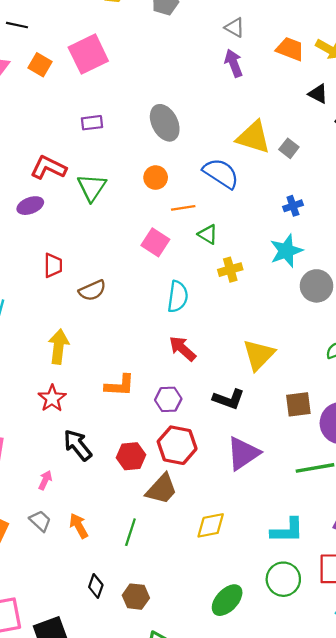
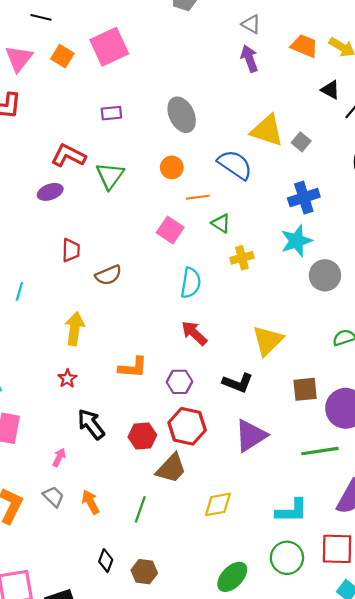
blue cross: (293, 206) -> (304, 198), size x1.6
red star: (52, 398) -> (67, 378), size x0.7

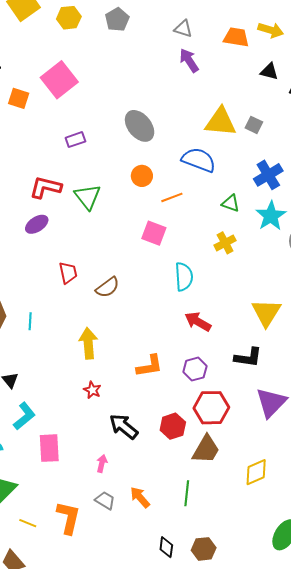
green triangle: (221, 223) -> (231, 203), moved

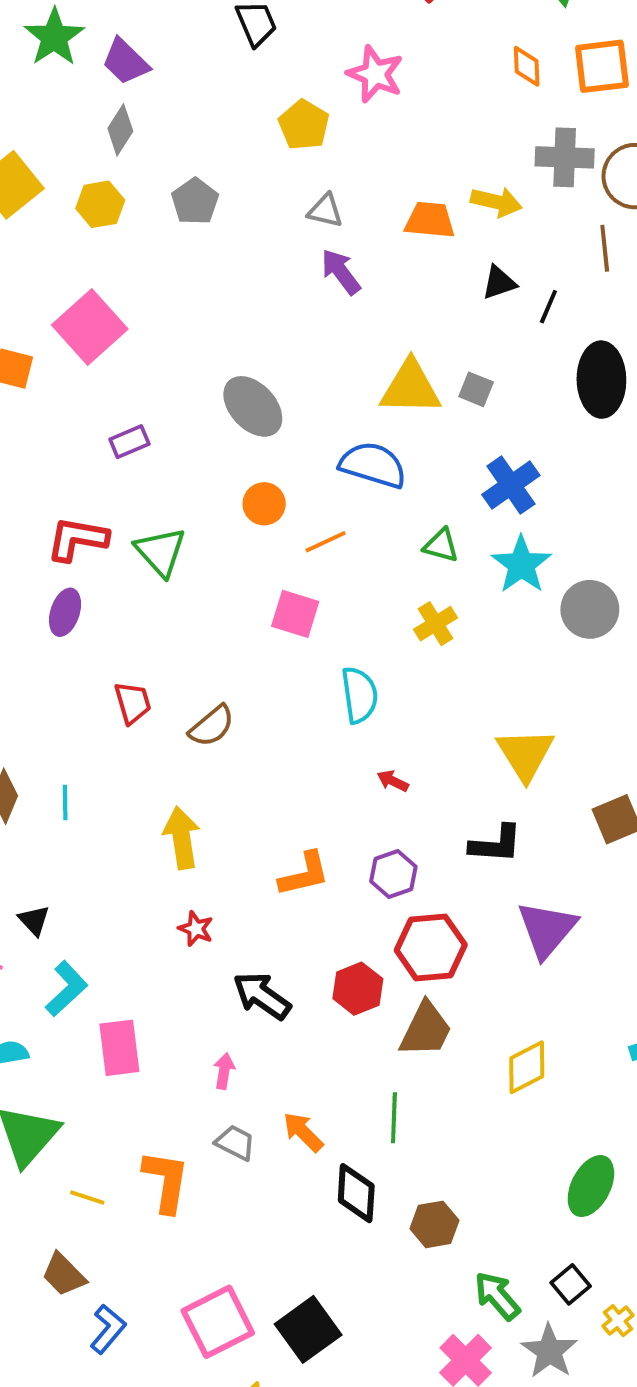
black triangle: (269, 71) -> (499, 283), turned -30
purple ellipse: (37, 224) -> (65, 612), turned -35
red arrow: (198, 322) -> (393, 781), size x0.6
black diamond: (166, 547) -> (356, 1193), moved, size x1.4

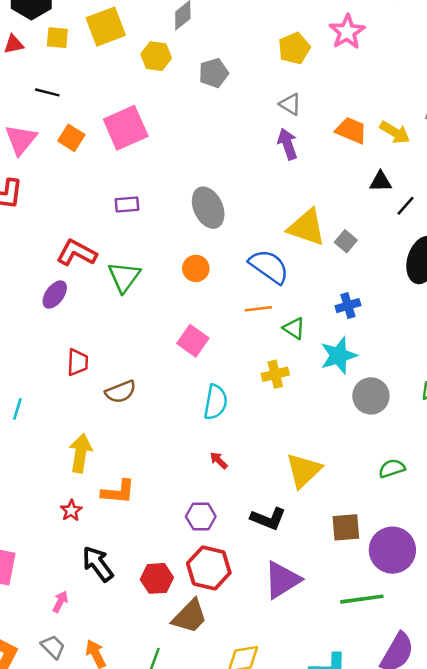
blue cross: (511, 485) -> (348, 306), size x0.7
orange line: (326, 542) -> (258, 309), moved
orange L-shape: (304, 874) -> (118, 492), moved

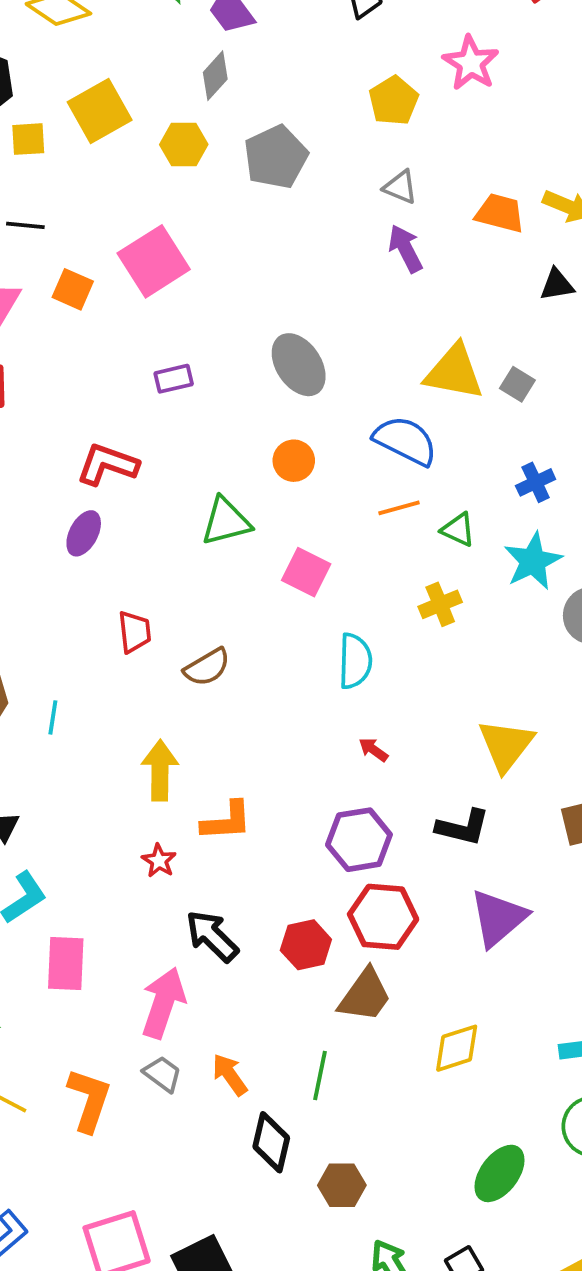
gray pentagon: (214, 73) -> (276, 157), size x1.4
green triangle: (124, 277) -> (226, 521), moved, turned 48
purple hexagon: (201, 516) -> (359, 840), size x1.4
pink arrow: (60, 602) -> (163, 1003), size x2.0

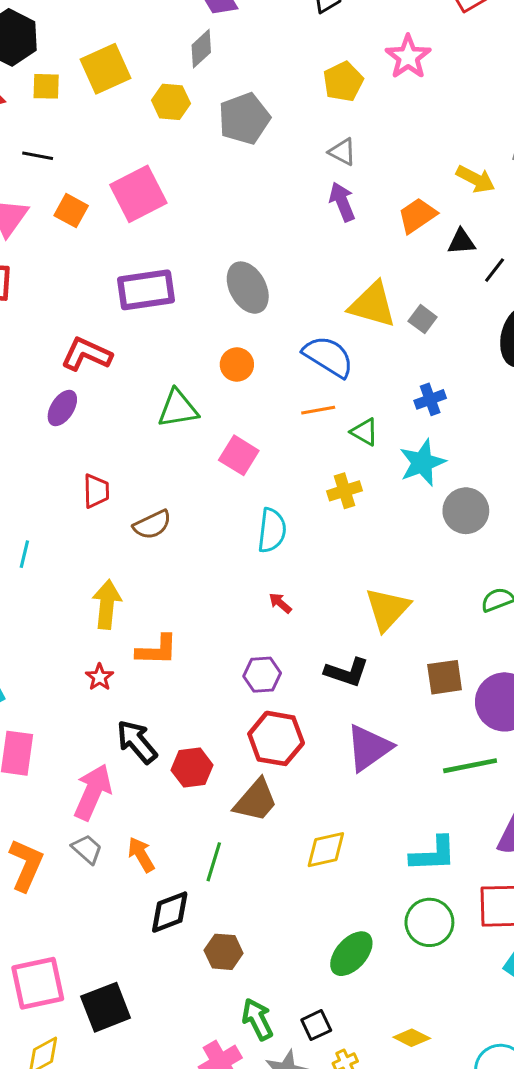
orange trapezoid: (500, 213) -> (417, 215), moved, turned -54
purple rectangle: (174, 379) -> (146, 290), size x1.8
purple hexagon: (359, 840) -> (262, 675), size x0.7
red hexagon: (306, 945) -> (192, 768), moved
black diamond: (271, 1142) -> (170, 912), turned 51

